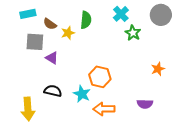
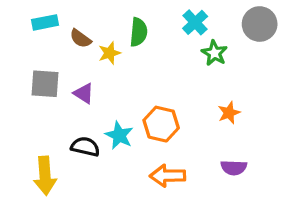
gray square: (35, 42) -> (45, 84), moved
orange star: (158, 69) -> (229, 113), moved
cyan star: (82, 94) -> (119, 135), moved

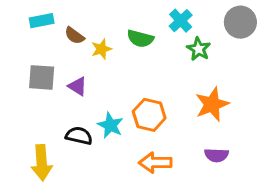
green semicircle: (139, 32) -> (140, 39), moved, turned 100
orange star: (229, 113) -> (212, 104), size x1.6

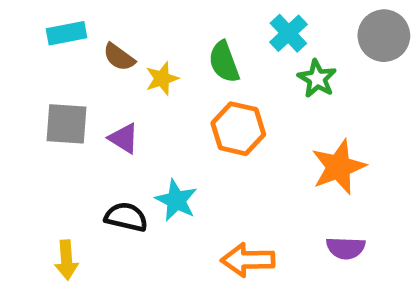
green semicircle: (140, 39) -> (224, 62), turned 55
orange hexagon: (149, 115) -> (238, 129), moved
yellow arrow: (42, 163) -> (66, 260), size x0.7

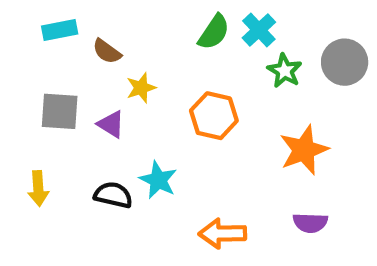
gray circle: (384, 36) -> (345, 62), moved
green semicircle: (224, 62) -> (214, 32), moved, turned -126
yellow star: (162, 79) -> (141, 88), moved
yellow arrow: (66, 260) -> (38, 188), moved

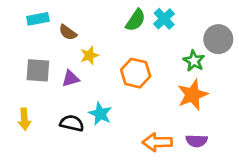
green star: (285, 71) -> (194, 61), moved
purple triangle: (111, 124) -> (71, 78), turned -48
orange arrow: (222, 233) -> (157, 142), moved

